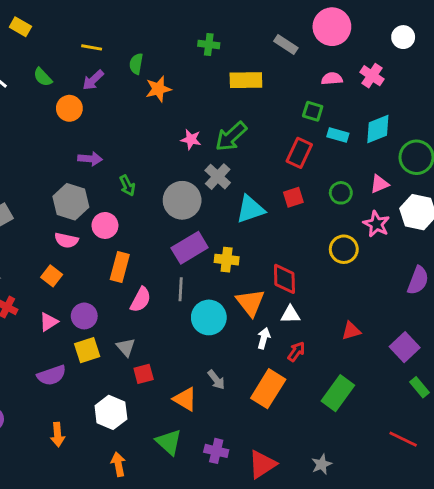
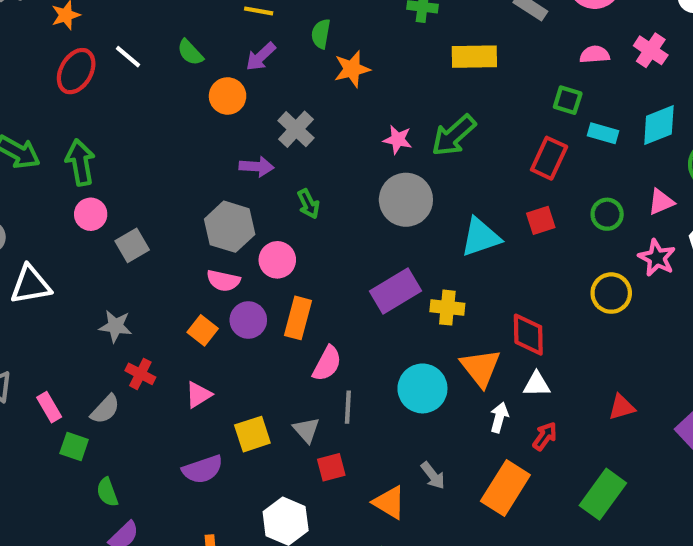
gray cross: (218, 177) -> (296, 129), moved
gray circle: (182, 200) -> (406, 200), moved
gray line: (181, 289) -> (348, 407), moved
purple circle: (84, 316) -> (248, 320), moved

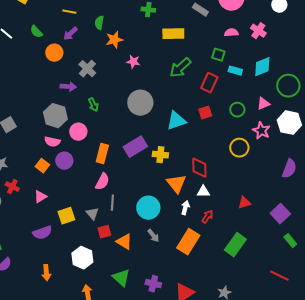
green arrow: (454, 135) -> (180, 68), moved
pink star: (398, 140) -> (133, 62), moved
orange rectangle: (298, 318) -> (102, 154), moved
cyan circle: (422, 388) -> (148, 208), moved
orange triangle: (389, 503) -> (124, 242), moved

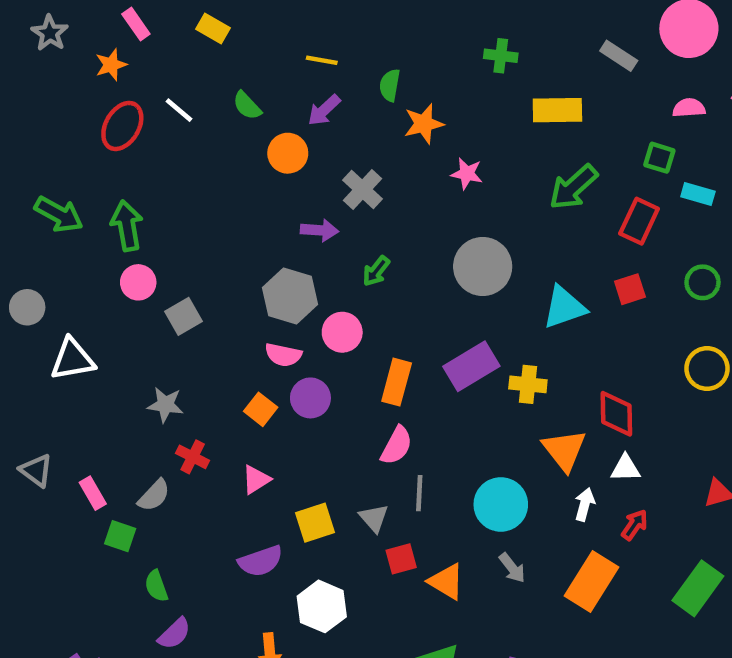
green arrow: (93, 105) -> (376, 271), turned 64
white hexagon: (82, 258) -> (322, 606), moved

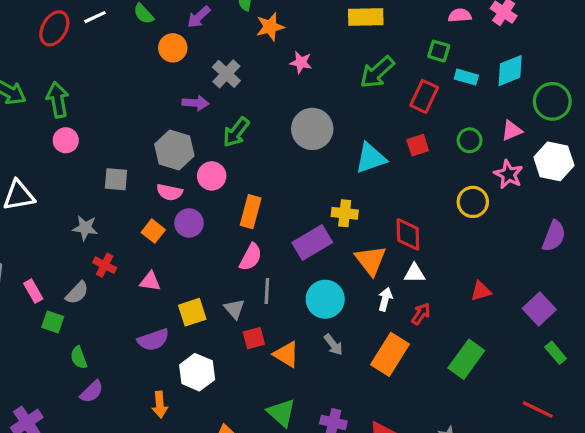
white line: (179, 110) -> (95, 17), turned -65
green arrow: (376, 271) -> (236, 132), size x1.4
gray square: (184, 316) -> (116, 179), moved, turned 35
purple rectangle: (471, 366) -> (312, 242), moved
pink triangle: (256, 480) -> (150, 281), turned 40

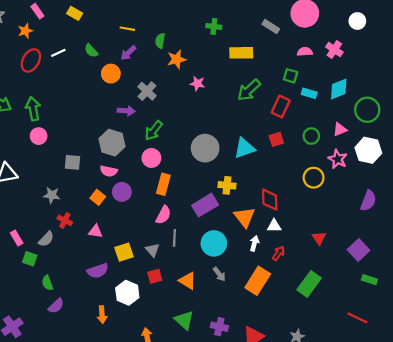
gray circle: (312, 129) -> (205, 148), moved
pink circle: (212, 176) -> (151, 158), moved
red triangle: (481, 291) -> (319, 238), turned -48
red square: (254, 338) -> (155, 276), moved
green rectangle: (556, 353) -> (369, 280), turned -32

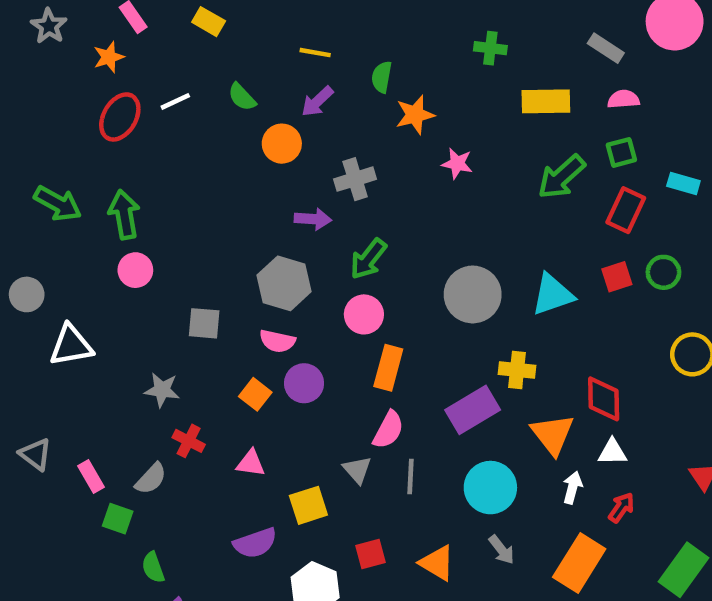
pink semicircle: (305, 52) -> (624, 99), moved
green square: (291, 76) -> (621, 152), moved, turned -32
gray cross: (147, 91) -> (355, 179), turned 30
green circle: (311, 136) -> (663, 272), moved
gray triangle: (152, 250) -> (357, 470), moved

